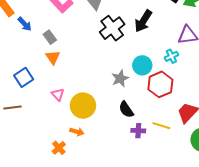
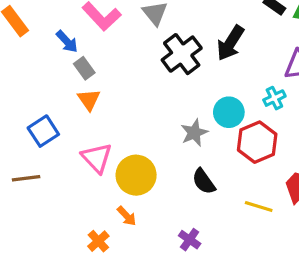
blue arrow: (25, 24) -> (67, 41), moved
pink triangle: (58, 94) -> (97, 158), size x1.5
purple cross: (138, 131) -> (190, 240), moved, turned 32
orange arrow: (77, 132) -> (127, 216), turned 32

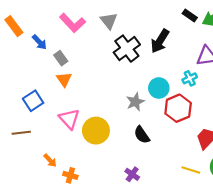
blue arrow: (67, 41) -> (39, 42), moved
yellow line: (259, 207) -> (191, 170), moved
orange arrow: (127, 216) -> (50, 160), moved
orange cross: (98, 241) -> (70, 175), turned -32

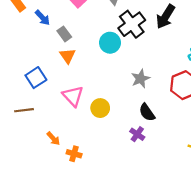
cyan circle: (159, 88) -> (110, 43), moved
yellow circle: (96, 131) -> (100, 108), size x0.7
purple cross: (132, 174) -> (137, 134), moved

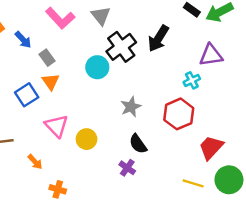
blue square: (36, 78) -> (27, 95), moved
orange arrow: (53, 139) -> (35, 162), moved

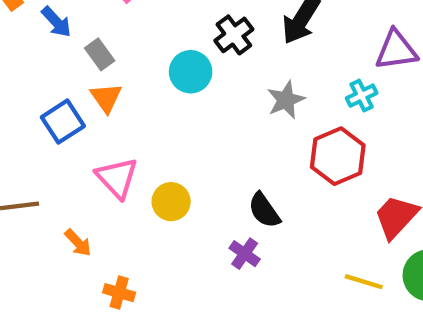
black cross: (121, 47) -> (234, 35), size x0.7
gray star: (131, 107) -> (286, 100), moved

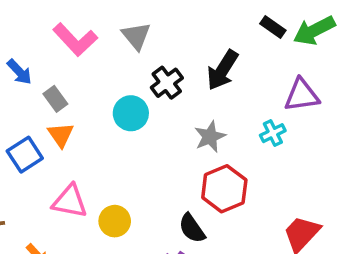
red hexagon: (338, 156) -> (224, 189), moved
pink triangle: (117, 178) -> (70, 201), turned -36

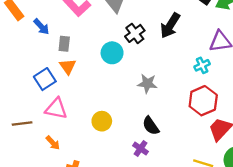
gray rectangle: (55, 99) -> (64, 44), turned 42
gray star: (210, 137) -> (147, 84), moved, turned 30
red hexagon: (224, 189) -> (203, 101), moved
pink triangle: (70, 201) -> (56, 109), moved

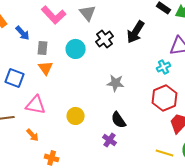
cyan circle: (112, 53) -> (76, 49), moved
blue square: (45, 79) -> (15, 78), moved, turned -36

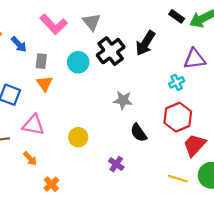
black cross: (105, 39) -> (111, 51), size x1.4
black semicircle: (119, 120) -> (139, 133), moved
orange cross: (52, 158) -> (51, 184), turned 32

